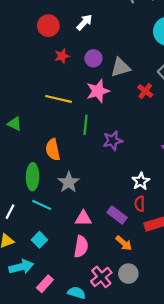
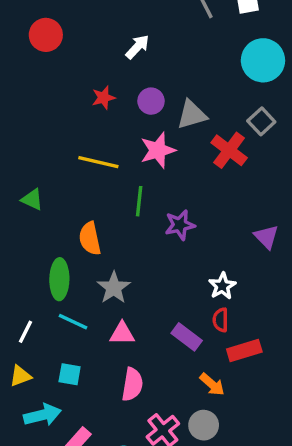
red circle: (48, 26) -> (46, 35), moved
red cross: (145, 91) -> (229, 150), size x1.5
pink triangle: (83, 218) -> (122, 334), moved
cyan square: (39, 240) -> (70, 374), turned -35
orange arrow: (124, 243) -> (212, 384), moved

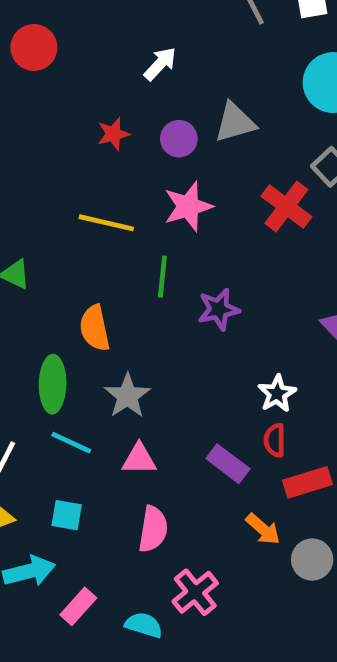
gray triangle: (192, 115) -> (235, 122), moved
gray circle: (204, 425) -> (312, 560), moved

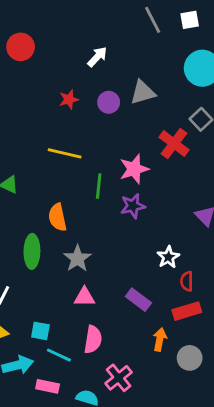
pink star: (188, 206) -> (134, 169), moved
red semicircle: (275, 440) -> (187, 281), moved
cyan line: (71, 443) -> (59, 355), moved
orange arrow: (263, 529) -> (160, 339), turned -120
pink rectangle: (78, 606) -> (48, 386), turned 60

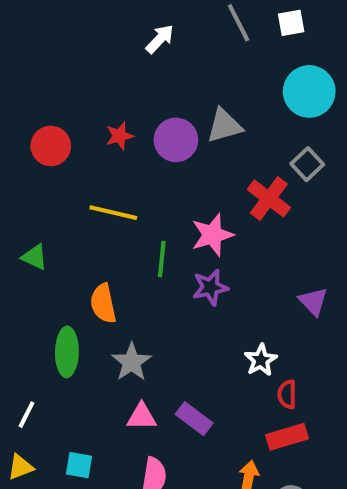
red circle: (21, 47) -> (51, 146), moved
white arrow: (97, 57) -> (160, 39), moved
purple circle: (109, 102) -> (176, 140), size x1.4
purple rectangle: (138, 300) -> (194, 419), moved

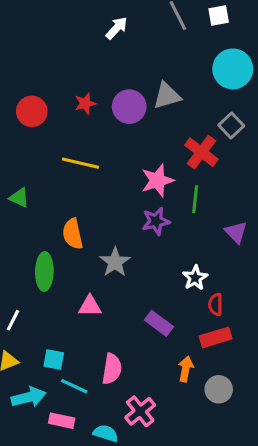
green line: (162, 259) -> (195, 199), moved
gray star: (132, 362) -> (115, 262), moved
pink triangle: (142, 417) -> (90, 306), moved
purple rectangle: (194, 419) -> (159, 323), moved

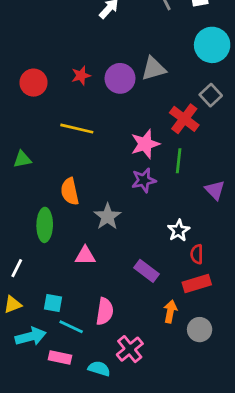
green triangle: (19, 198) -> (22, 159), turned -36

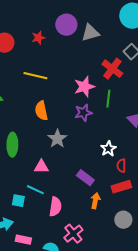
purple circle: (120, 78) -> (66, 25), moved
orange semicircle: (70, 191) -> (41, 111), moved
orange arrow: (170, 311) -> (95, 201), moved
cyan line: (71, 327) -> (35, 190), moved

